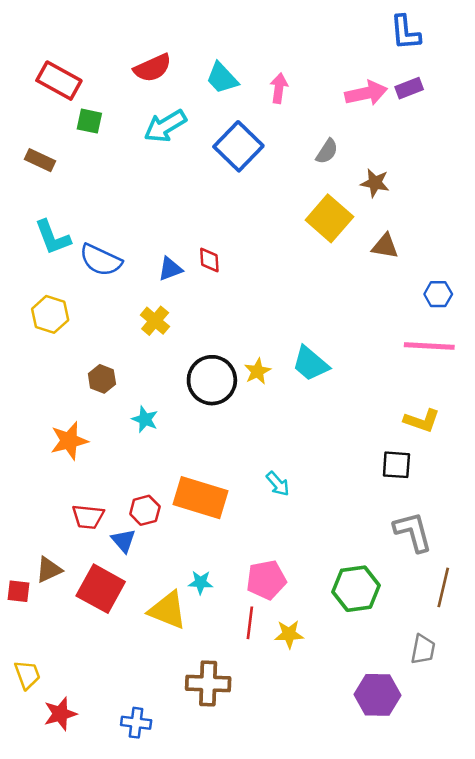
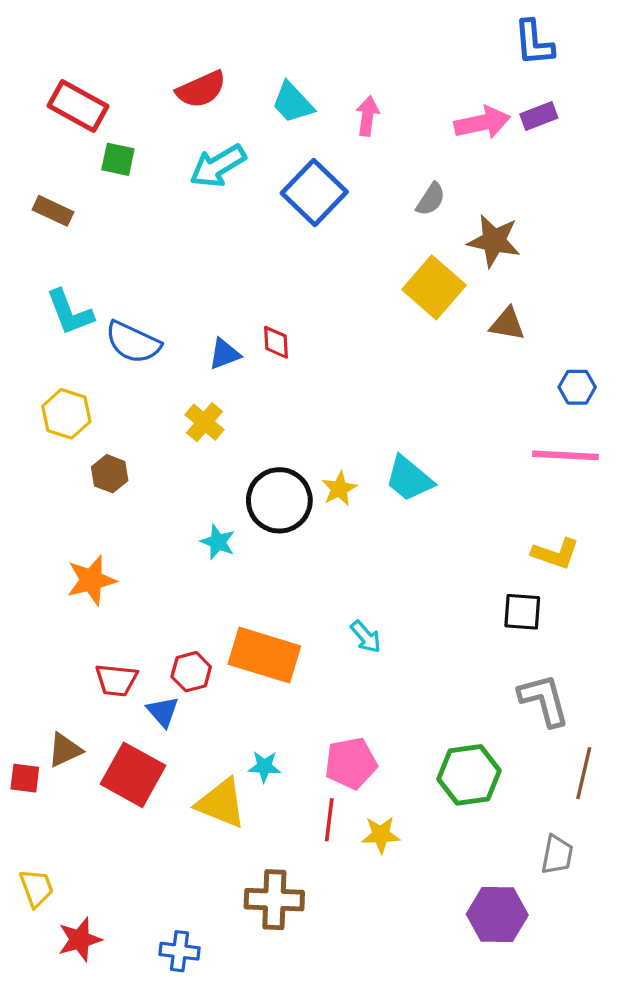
brown star: (375, 183) -> (494, 241), size x1.4
brown hexagon: (102, 379) -> (110, 474), moved
cyan star: (145, 419) -> (218, 542), moved

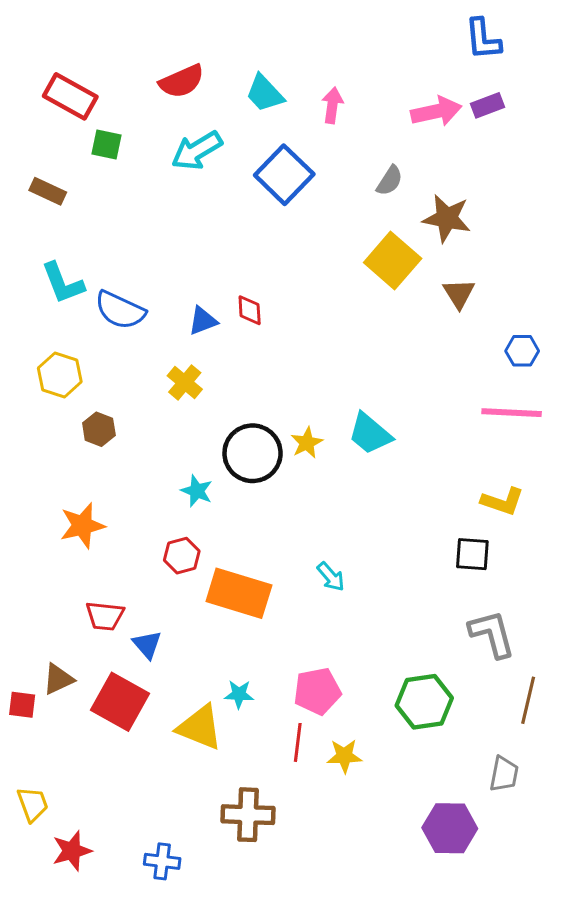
brown triangle: (507, 324) -> (459, 294), turned 48
red hexagon: (191, 672) -> (182, 556), moved

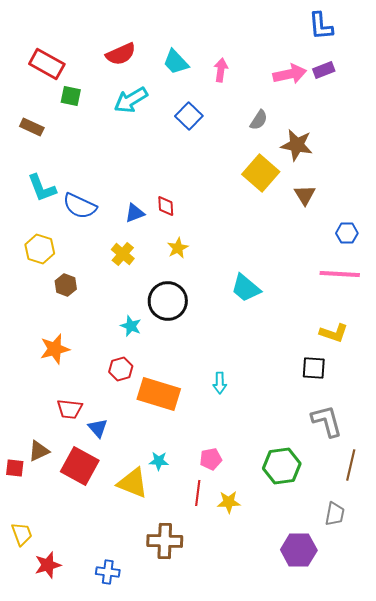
blue square: (284, 175) -> (189, 116), size x0.7
yellow star: (307, 443) -> (178, 248), moved
cyan arrow: (331, 577) -> (220, 383), turned 40
pink pentagon: (317, 691) -> (211, 459), size x0.7

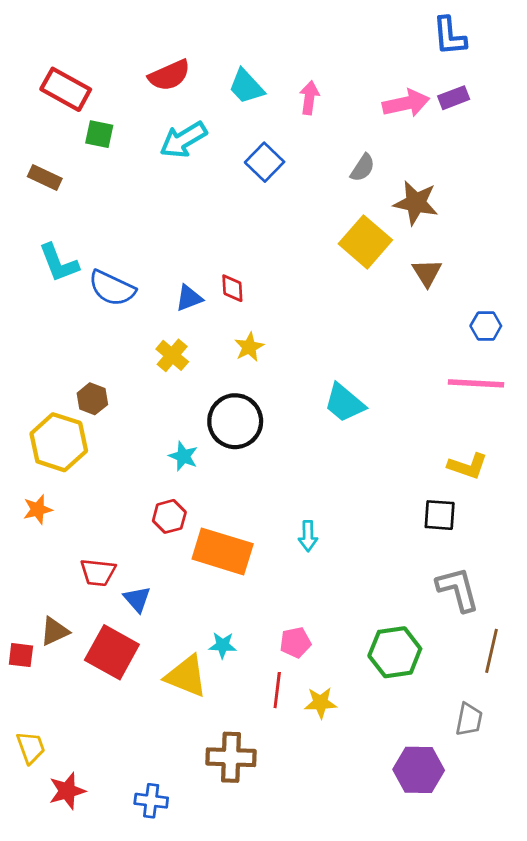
yellow hexagon: (40, 249) -> (59, 442), moved, size x1.4
orange star: (55, 349) -> (38, 509), moved, size x0.7

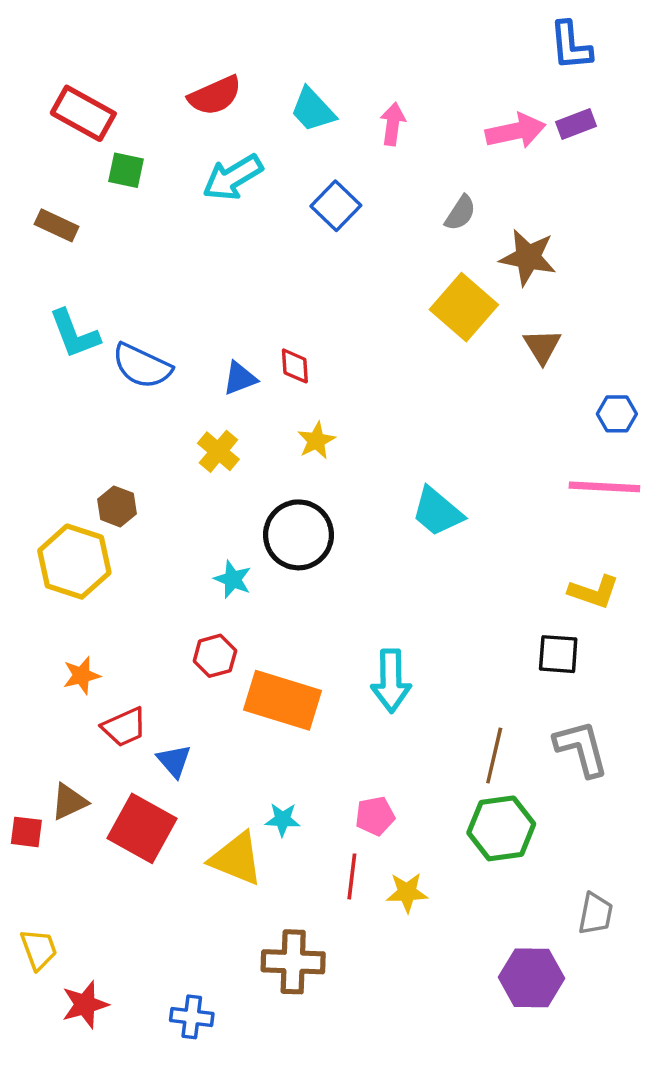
orange star: (38, 509) -> (81, 675), moved
cyan arrow: (308, 536) -> (391, 681), size x1.6
red trapezoid: (98, 572) -> (124, 727), turned -30
brown line: (491, 651) -> (494, 755), moved

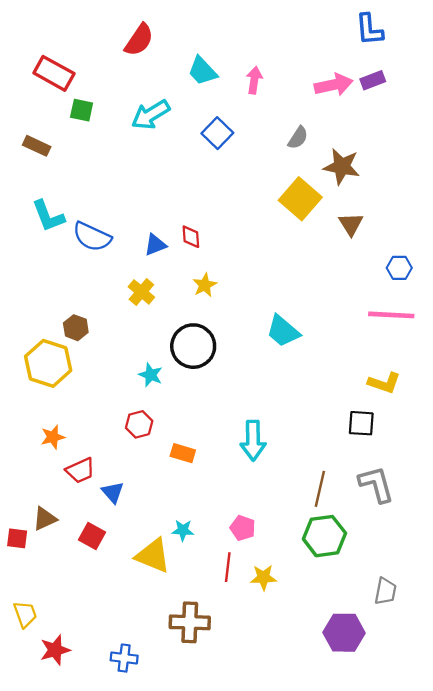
red semicircle: (215, 96) -> (139, 40), moved, turned -32
orange rectangle: (282, 700) -> (183, 453), size x0.5
pink pentagon: (375, 816) -> (243, 528), turned 30
red square: (142, 828) -> (92, 536), size x0.6

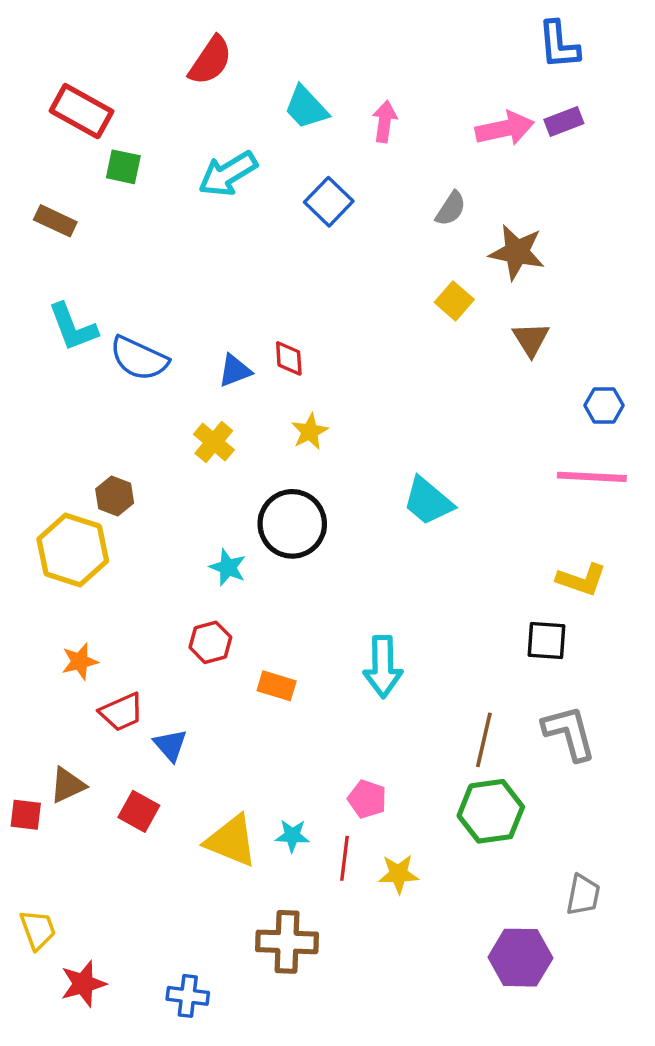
yellow square: (300, 199) -> (454, 301), size x0.6
cyan star: (183, 530) -> (292, 836), moved

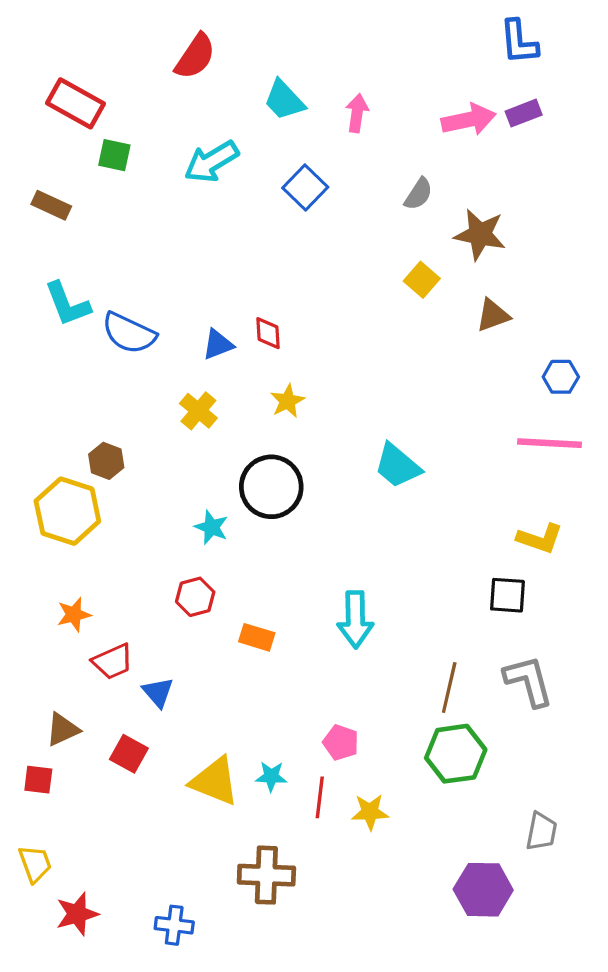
brown triangle: (531, 339) -> (493, 315), turned 42
red square: (26, 815) -> (38, 780), moved

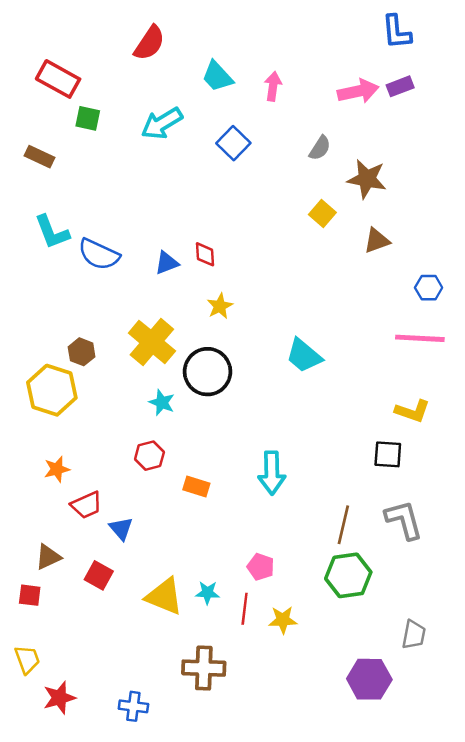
yellow cross: (198, 411) -> (152, 342), moved, size x1.6

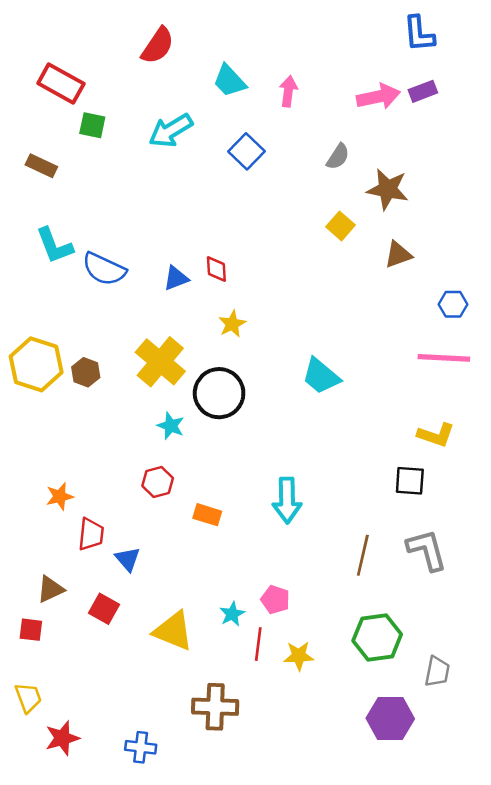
yellow hexagon: (52, 390) -> (36, 364), moved
red trapezoid: (86, 505) -> (91, 534), turned -60
green hexagon: (348, 575) -> (377, 638), moved
cyan star: (208, 593) -> (232, 614), moved, turned -30

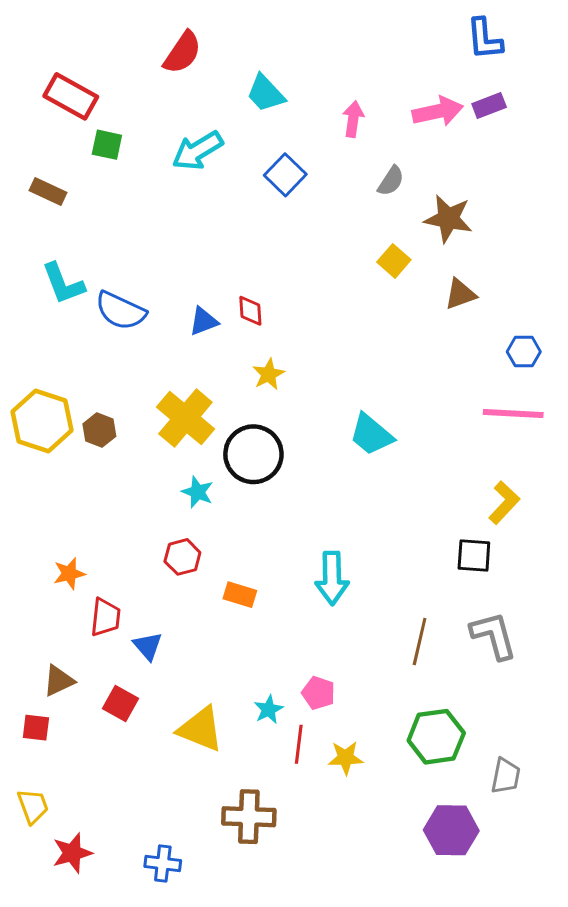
pink arrow: (288, 91) -> (353, 119), moved
yellow L-shape: (436, 435) -> (504, 503), turned -66

